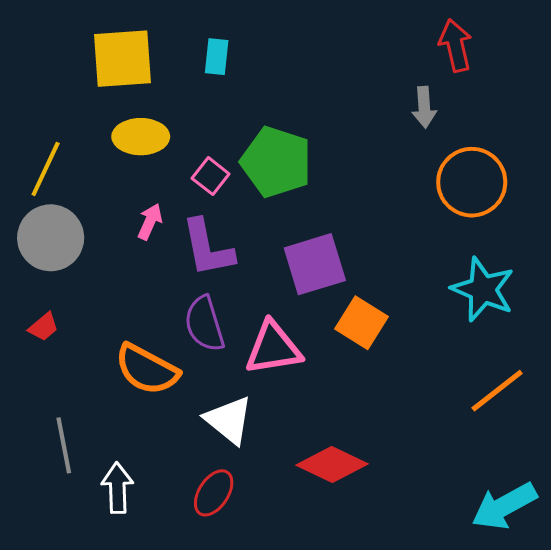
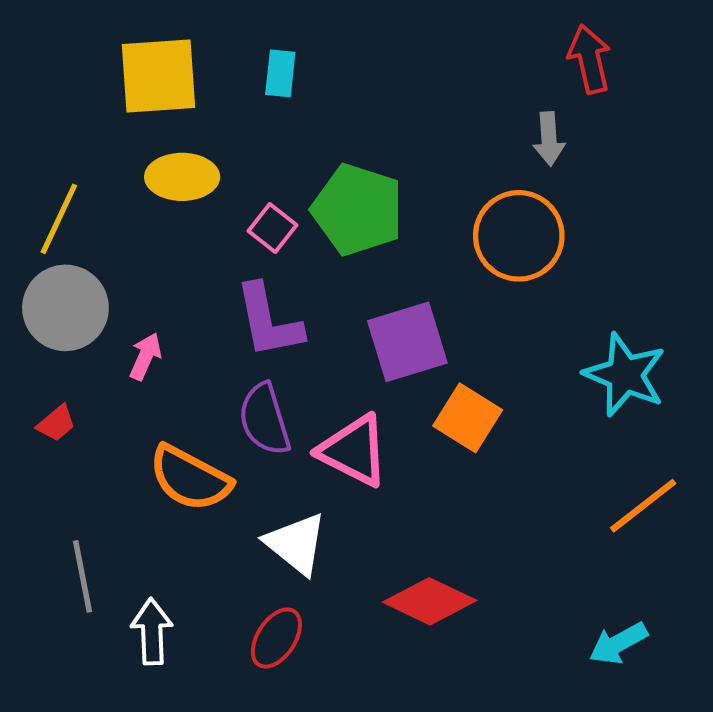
orange circle: (472, 182) -> (519, 236), moved
pink arrow: (150, 222) -> (145, 356), moved
pink triangle: (273, 348) -> (354, 451), turned 36
cyan arrow: (504, 506) -> (618, 643), moved, size x0.7

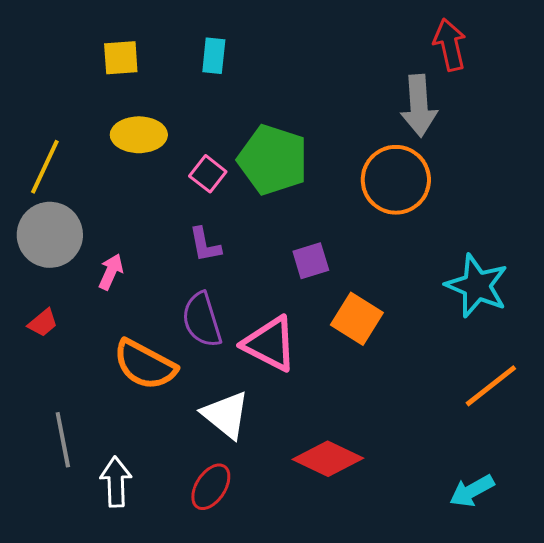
yellow square: (158, 76) -> (121, 58), size x0.6
gray arrow: (549, 139) -> (419, 106), size x1.5
purple L-shape: (269, 321) -> (205, 245), size x0.6
purple square: (407, 342) -> (311, 261), size x0.6

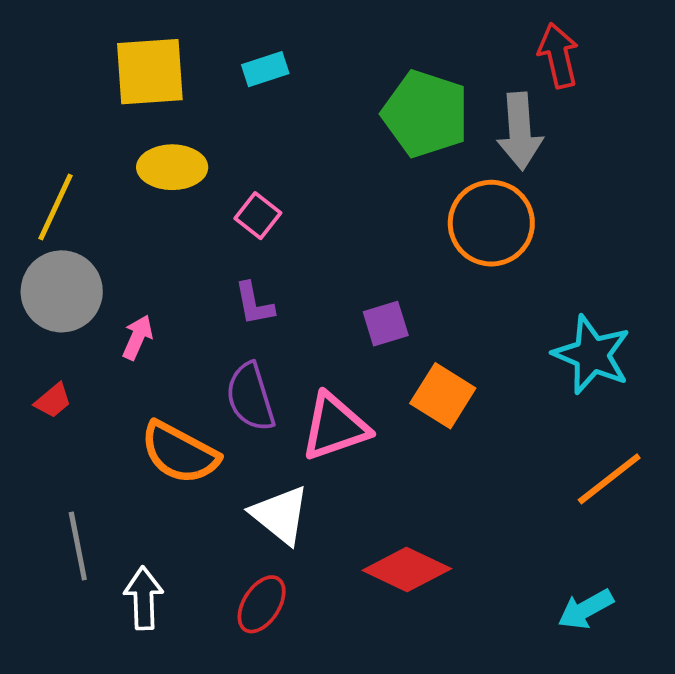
cyan rectangle: (214, 56) -> (265, 69), turned 66
yellow square: (121, 58) -> (150, 72), size x1.6
green pentagon: (273, 160) -> (425, 114), moved
pink triangle: (270, 344) -> (335, 427), turned -46

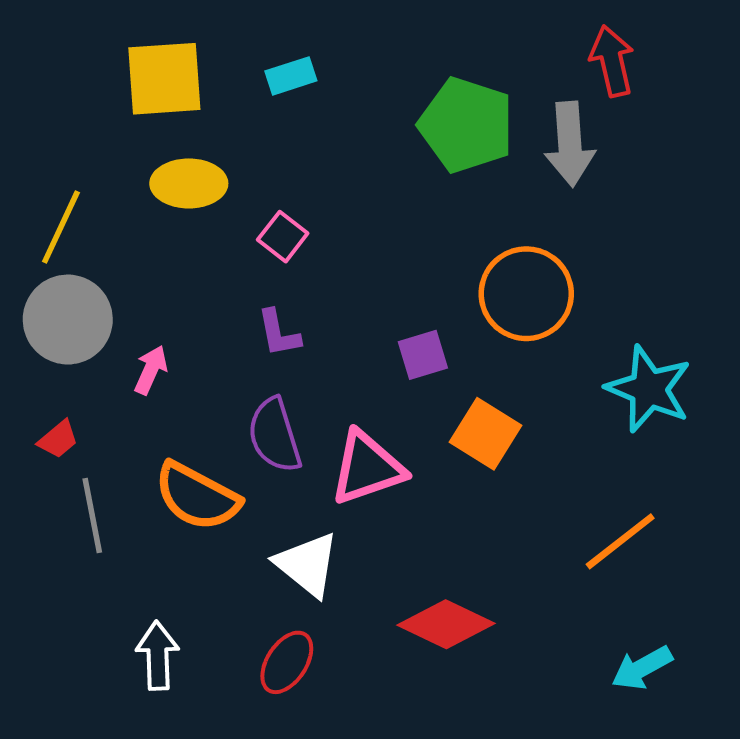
orange circle: (491, 223) -> (526, 294), moved
orange line: (609, 479) -> (620, 541), moved
gray line: (78, 546) -> (92, 515), moved

